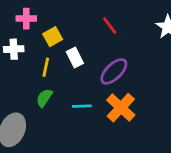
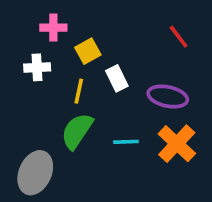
red line: (110, 26) -> (179, 37), moved
purple ellipse: (114, 71) -> (168, 96), turned 56
green semicircle: (44, 98) -> (77, 131), size x1.5

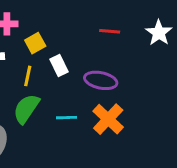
red line: (179, 37) -> (110, 31), turned -48

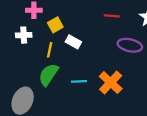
white rectangle: (59, 66) -> (73, 42), turned -35
purple ellipse: (101, 80) -> (130, 45), moved

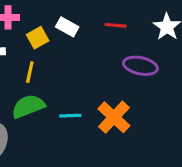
white rectangle: (73, 42) -> (67, 27), moved
green semicircle: (49, 75) -> (28, 106), turned 35

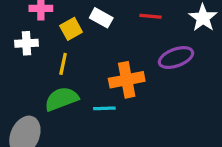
purple ellipse: (140, 66) -> (176, 58), turned -32
orange cross: (114, 117) -> (127, 80), moved, turned 36

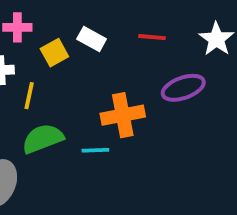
yellow line: (63, 64) -> (29, 96), moved

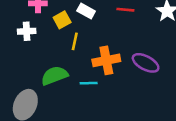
purple ellipse: (183, 88) -> (146, 63), moved, turned 48
yellow line: (29, 96) -> (75, 41), moved

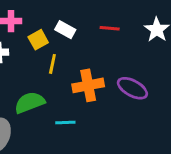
cyan line: (89, 83) -> (65, 123), moved

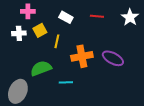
yellow square: (38, 40) -> (40, 30), moved

